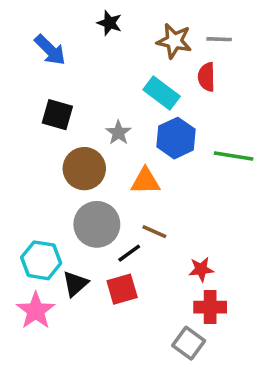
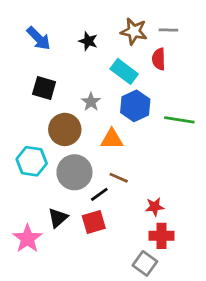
black star: (109, 23) -> (88, 41), moved
cyan hexagon: (41, 260) -> (32, 161), moved

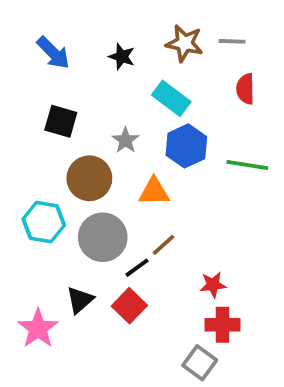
red semicircle: (159, 59) -> (245, 89), moved
brown line: (119, 178) -> (164, 245), turned -66
red square: (94, 222) -> (129, 306), turned -30

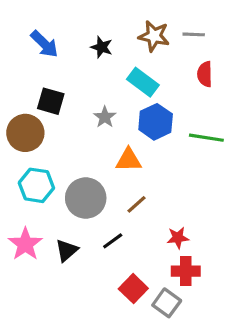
brown circle: (89, 178) -> (25, 133), moved
black line: (137, 268) -> (113, 241), moved
red square: (129, 306) -> (133, 289), moved
pink star: (38, 329) -> (25, 244), moved

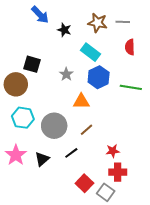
blue arrow: (44, 44) -> (40, 15), moved

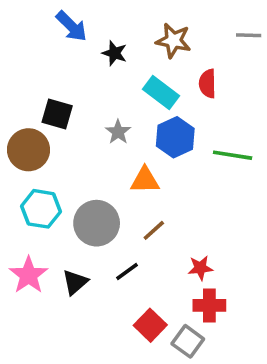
gray line: (123, 22) -> (249, 35), moved
red semicircle: (130, 47) -> (207, 84), moved

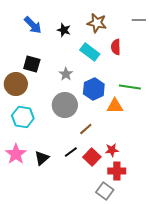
blue arrow: (71, 26) -> (33, 25), moved
blue hexagon: (175, 137) -> (94, 89), moved
orange triangle: (145, 180) -> (115, 106), moved
gray circle: (97, 223) -> (65, 105), moved
red square: (150, 325) -> (92, 157), moved

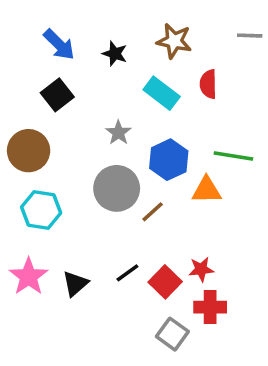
black square: (32, 64) -> (57, 95), moved, turned 36
brown line: (86, 129) -> (153, 212), moved
gray square: (105, 191) -> (172, 334), moved

